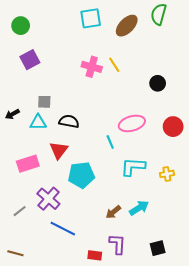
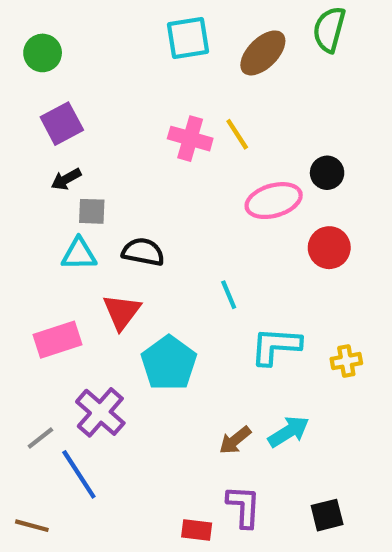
black arrow: (12, 114) -> (66, 179), moved
pink ellipse: (132, 123) -> (274, 201), moved
red circle: (173, 127) -> (329, 248), moved
cyan pentagon: (81, 175) -> (169, 363), turned -30
blue line: (63, 229) -> (79, 474), moved, turned 30

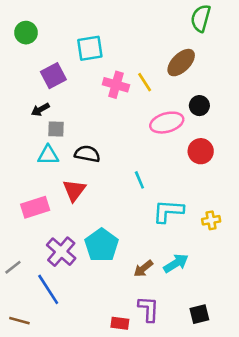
cyan square: (188, 38) -> (90, 48), moved
brown ellipse: (263, 53) -> (181, 63), moved
purple square: (62, 124) -> (53, 76), moved
cyan pentagon: (169, 363) -> (102, 245), moved
gray line: (40, 438) -> (13, 267), moved

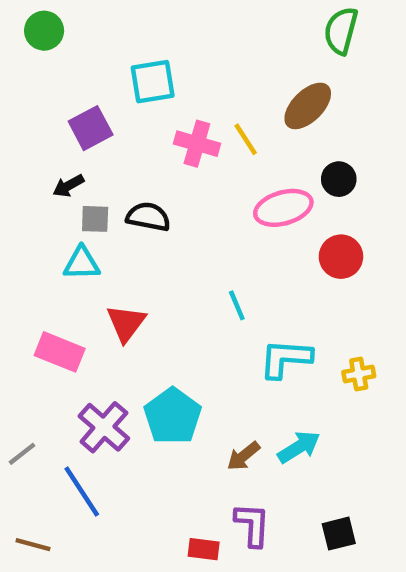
green circle: (26, 33) -> (44, 31), moved
black semicircle: (87, 154) -> (148, 217), moved
pink rectangle: (35, 207) -> (60, 352), turned 40

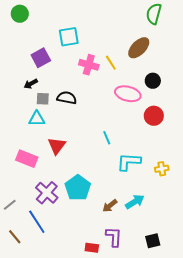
pink ellipse: (283, 208) -> (128, 94), turned 30
brown line: (33, 545) -> (15, 237), moved, turned 35

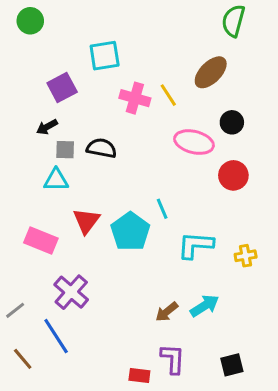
cyan pentagon: (78, 188) -> (130, 231), moved

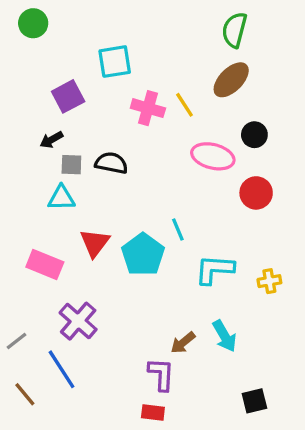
green semicircle: (233, 21) -> (234, 30), moved
cyan arrow: (205, 306) -> (224, 336), turned 92
purple L-shape: (173, 359) -> (161, 374), moved

